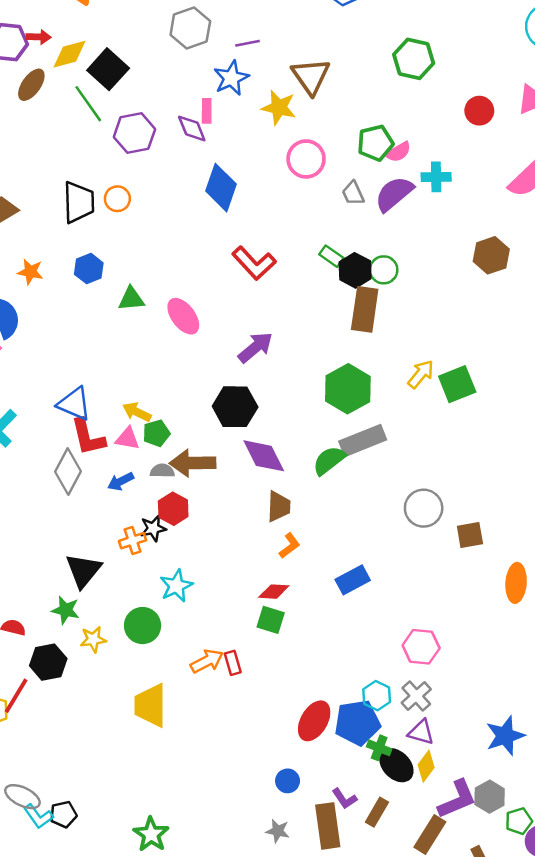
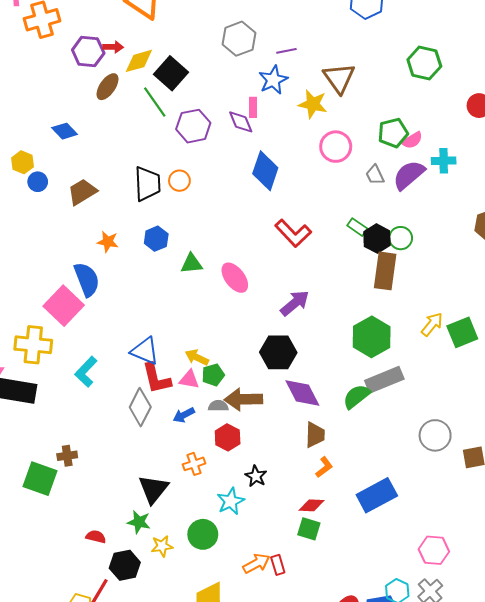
black star: (153, 528) -> (256, 476), moved, turned -30
blue rectangle: (353, 580) -> (377, 495), size x1.4

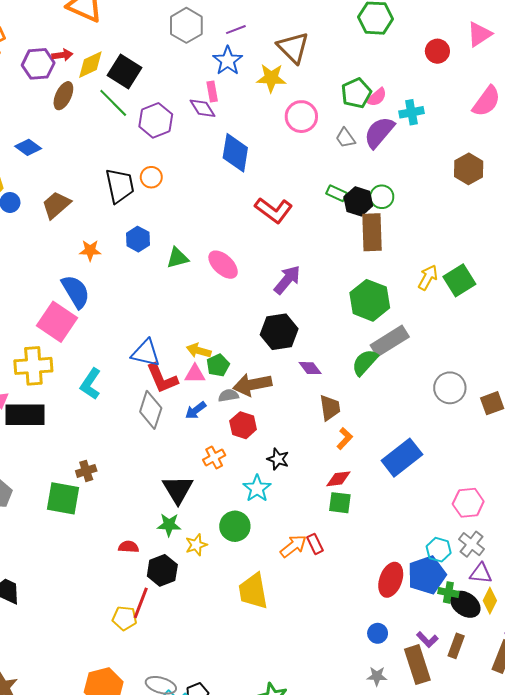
purple diamond: (302, 393) -> (310, 368), size x0.6

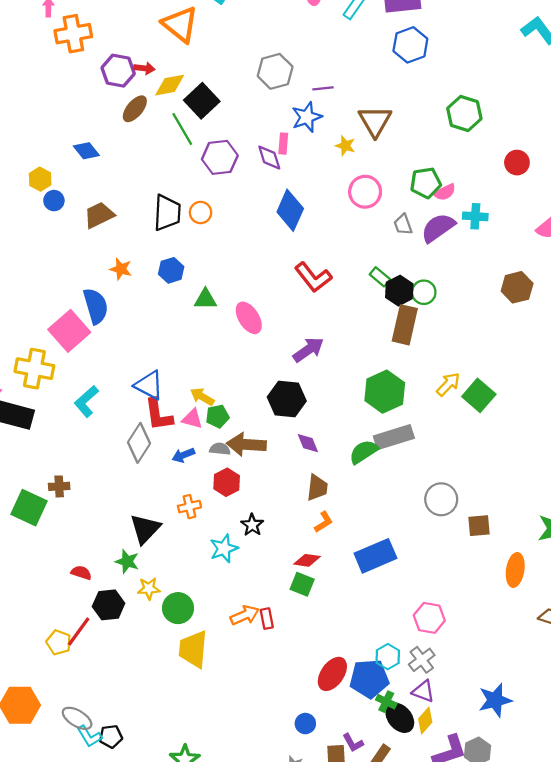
yellow star: (271, 78) -> (345, 146), size x0.7
green square: (459, 280) -> (479, 395), turned -32
green circle: (235, 526) -> (178, 608), moved

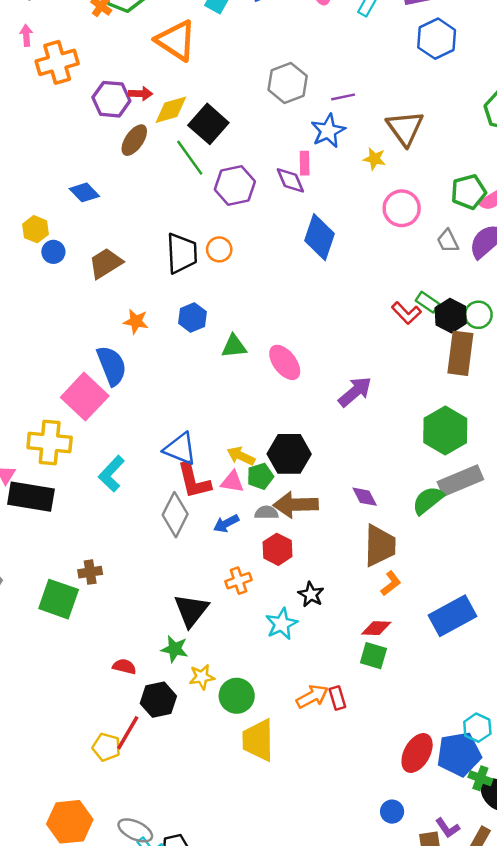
red L-shape: (313, 277) -> (406, 313), moved, size x0.7
black hexagon: (287, 399) -> (289, 454), moved
brown trapezoid: (317, 488) -> (380, 546), size x1.4

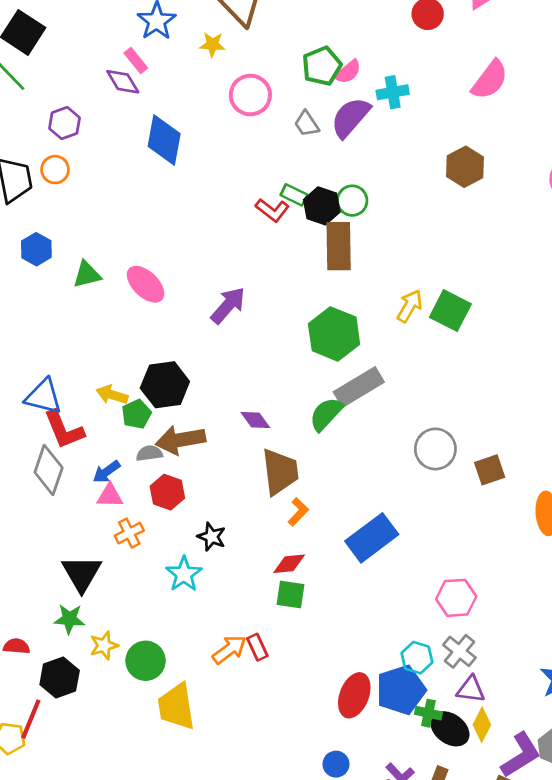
pink rectangle: (305, 163) -> (136, 60), turned -30
purple hexagon: (235, 185) -> (65, 123), moved, size x0.7
pink triangle: (232, 482) -> (110, 496), moved

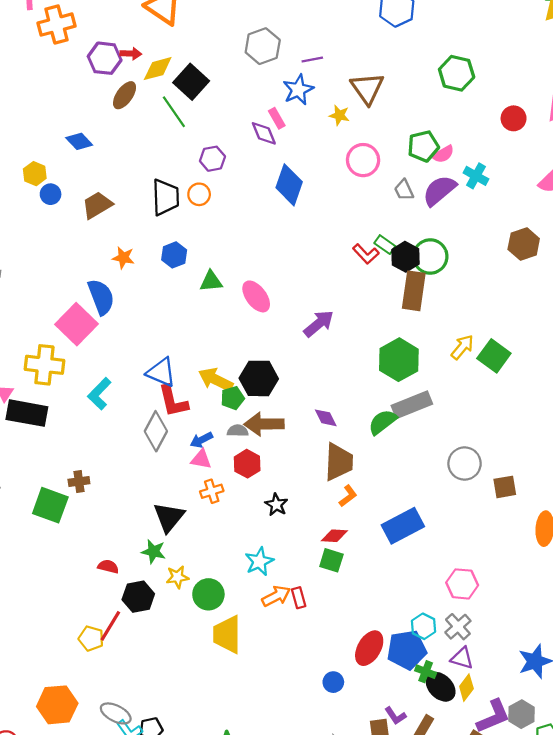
cyan cross: (393, 92) -> (476, 176), turned 30
green circle: (352, 201) -> (430, 256), size x1.4
yellow arrow: (112, 395) -> (216, 380), size x1.4
cyan star: (184, 574) -> (259, 561), moved
blue circle: (336, 764) -> (333, 682), moved

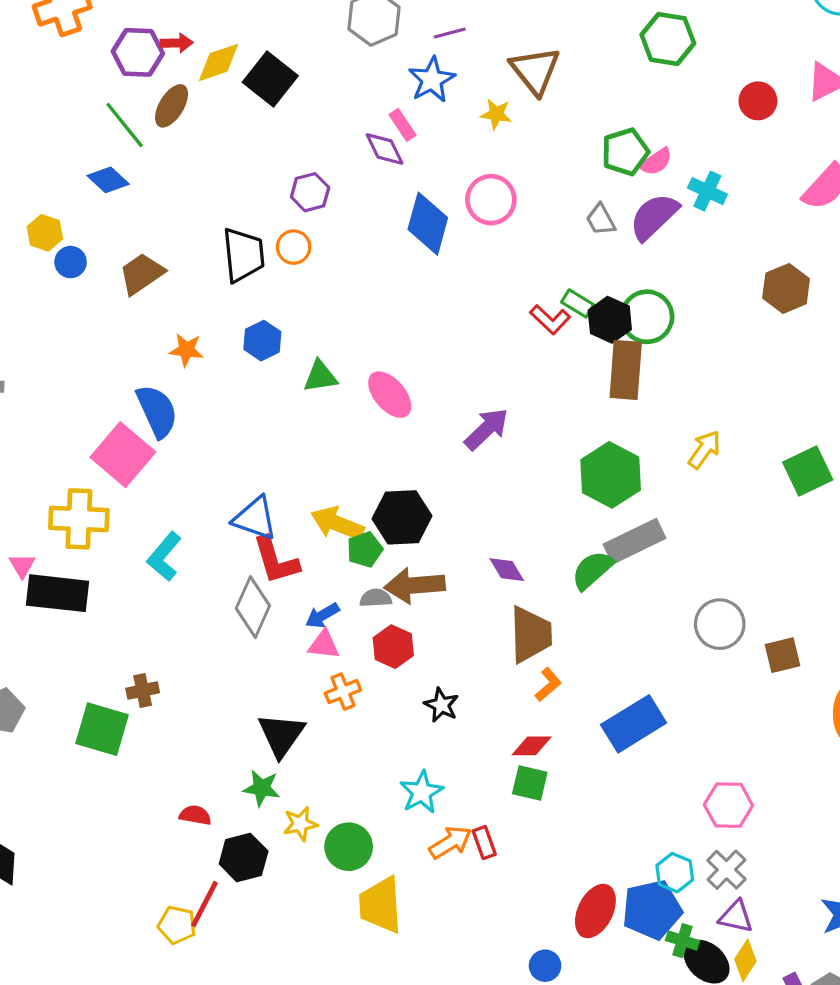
green line: (174, 112) -> (125, 125), moved
pink circle: (363, 160) -> (491, 200), moved
green square: (494, 356) -> (808, 471), moved, turned 32

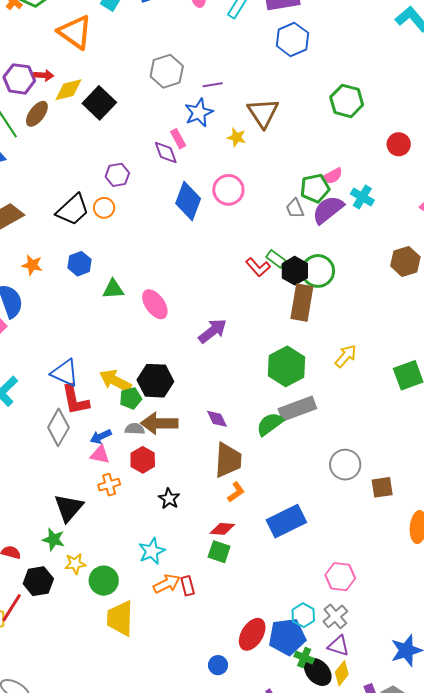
green pentagon: (625, 152) -> (315, 188), moved
black trapezoid: (243, 255) -> (73, 210), turned 48

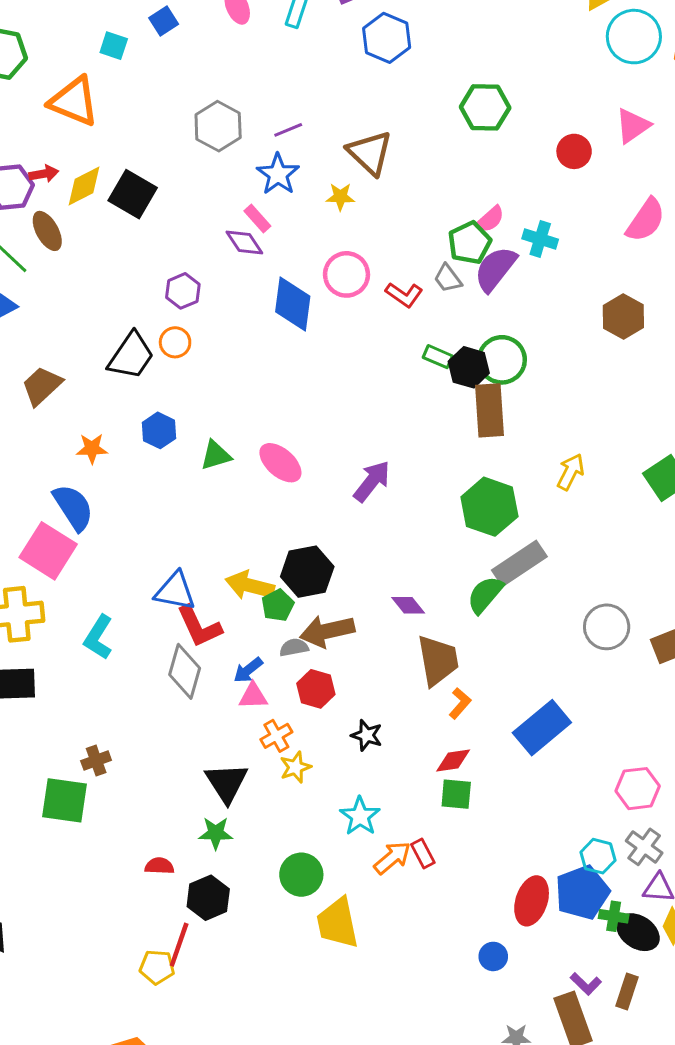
brown ellipse: (37, 114) -> (47, 231), turned -52
red L-shape: (258, 267) -> (404, 295), moved
yellow star: (75, 564) -> (295, 767), moved

